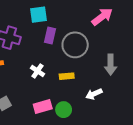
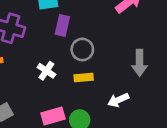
gray circle: (75, 45) -> (82, 49), moved, size x0.7

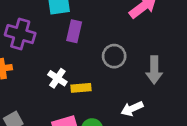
gray circle: (82, 49) -> (114, 56), moved
yellow rectangle: (84, 77) -> (81, 88), moved

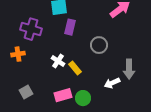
gray arrow: (154, 70) -> (129, 69), moved
yellow rectangle: (81, 88) -> (75, 68), turned 56

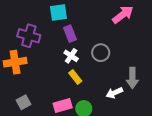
purple rectangle: (70, 27) -> (70, 34), turned -35
orange cross: (18, 54) -> (15, 62), size x1.5
white cross: (58, 61) -> (71, 56), moved

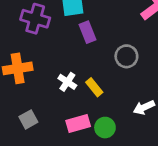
purple cross: (29, 36) -> (35, 19), moved
white cross: (71, 56) -> (67, 82), moved

